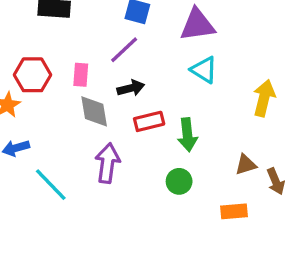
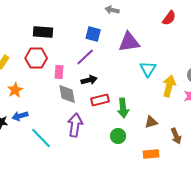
cyan triangle: (204, 70) -> (148, 69), moved, turned 30
red hexagon: (32, 75) -> (36, 58), moved
brown triangle: (246, 165) -> (151, 122), moved

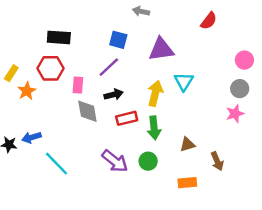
yellow arrow: (169, 86) -> (155, 93), moved
orange star: (15, 90) -> (27, 91), moved
purple arrow: (75, 125) -> (115, 161), moved, turned 120

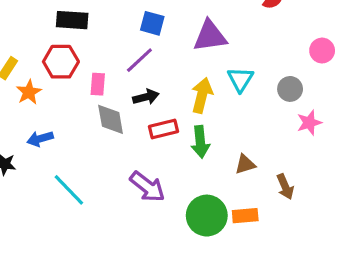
gray circle: (240, 89) -> (290, 89), moved
blue arrow: (32, 137) -> (40, 139), moved
green circle: (148, 161) -> (207, 216), moved, size x1.6

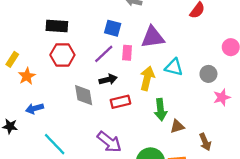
red hexagon: (61, 62) -> (62, 55), moved
cyan triangle: (240, 79) -> (174, 67), turned -48
pink rectangle: (98, 84) -> (127, 53), moved
green arrow: (200, 142) -> (161, 110), moved

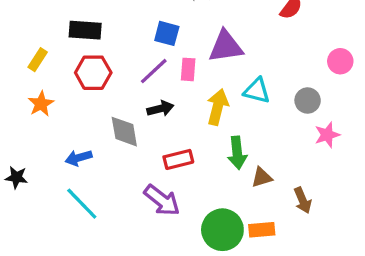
yellow rectangle: (12, 59) -> (38, 60), moved
red rectangle: (120, 102) -> (178, 159), moved
blue arrow: (35, 108) -> (79, 158), moved

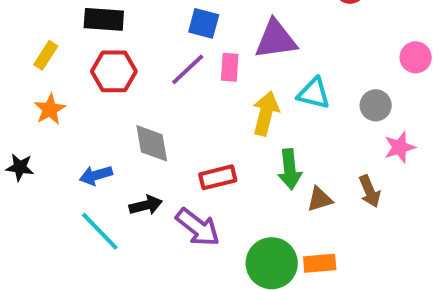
black arrow: (160, 109) -> (146, 205), moved
black star: (16, 177) -> (20, 167), moved
brown arrow: (303, 200) -> (370, 191), moved

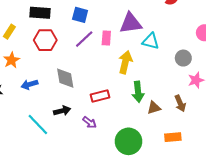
blue square: (204, 23) -> (80, 15), moved
cyan triangle: (314, 93) -> (151, 41), moved
blue arrow: (96, 175) -> (29, 84), moved
purple arrow: (198, 227) -> (89, 122), size x0.6
orange rectangle: (320, 263) -> (173, 137), moved

